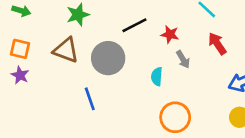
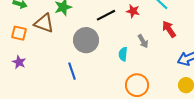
red star: (170, 34) -> (133, 11), moved
brown triangle: (66, 50) -> (44, 23), moved
purple star: (20, 75) -> (19, 62), moved

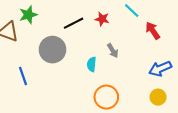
red arrow: (169, 29) -> (153, 31), moved
blue line: (72, 71) -> (23, 76), moved

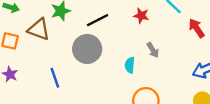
black line: (74, 23) -> (98, 20), moved

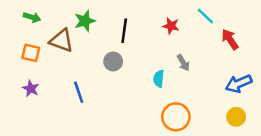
black line: (98, 20) -> (124, 31), turned -55
gray circle: (87, 49) -> (113, 61), size x0.6

